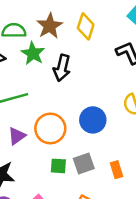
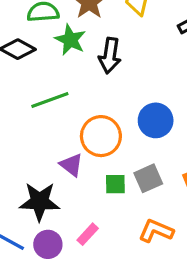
purple triangle: (17, 136) -> (71, 165), moved, turned -42

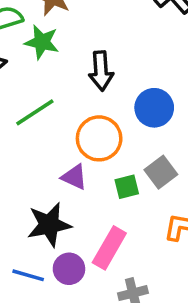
black arrow: (110, 56) -> (101, 71), moved
pink rectangle: (88, 234) -> (109, 248), size x1.6

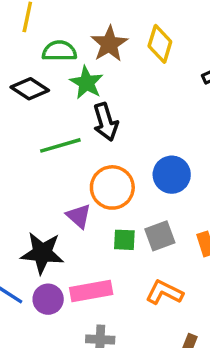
black arrow: (101, 71) -> (106, 122), moved, turned -30
pink rectangle: (109, 248) -> (91, 291), turned 33

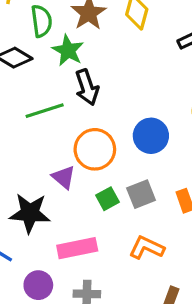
green semicircle: (59, 51) -> (41, 21), turned 84
green square: (124, 240) -> (107, 199), turned -30
purple circle: (48, 299) -> (38, 285), moved

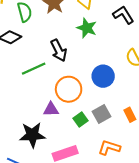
green star: (68, 50) -> (87, 28), moved
purple triangle: (64, 177) -> (51, 109), turned -35

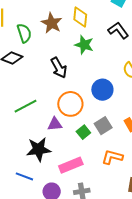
green line: (34, 69) -> (25, 106), moved

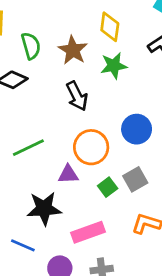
brown star: (52, 23) -> (73, 50), moved
green star: (84, 45) -> (114, 66), turned -30

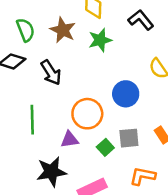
black arrow: (77, 96) -> (51, 73), moved
green line: (28, 148) -> (32, 120), turned -60
gray square: (135, 179) -> (129, 138), turned 30

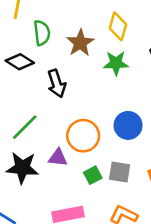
green line: (32, 120) -> (25, 127), turned 32
black star: (51, 172) -> (22, 168), moved

